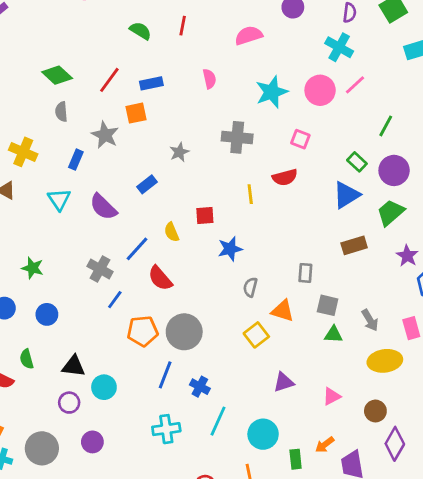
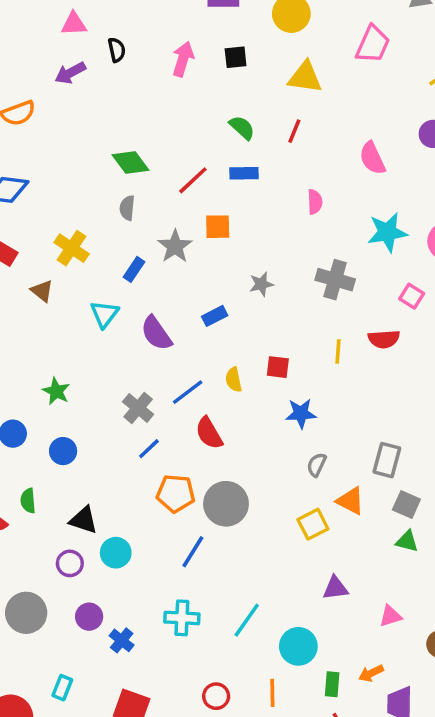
pink semicircle: (249, 35) -> (372, 158), turned -108
blue rectangle: (151, 83) -> (244, 173), moved
gray rectangle: (305, 273) -> (387, 460), size x1.4
blue cross: (200, 387) -> (122, 640), moved

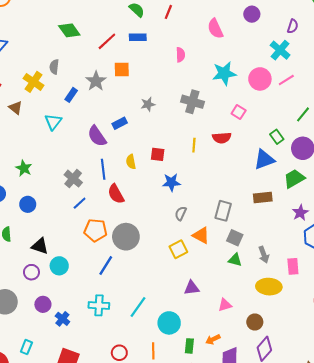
gray semicircle: (127, 208) -> (54, 67), moved
purple semicircle: (156, 333) -> (97, 136), moved
blue line: (188, 392) -> (103, 169), turned -60

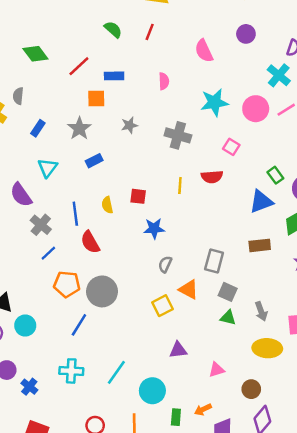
blue rectangle: (138, 37) -> (114, 76), moved
gray star: (96, 81) -> (79, 128), moved
gray star: (148, 104) -> (129, 125), moved
cyan triangle: (53, 122) -> (48, 168), moved
purple semicircle: (97, 136) -> (21, 195), moved

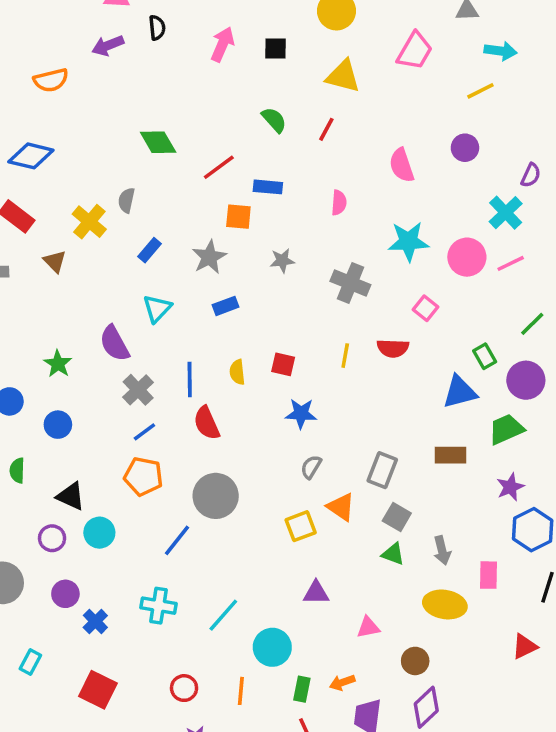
orange pentagon: (67, 284) -> (143, 476), moved

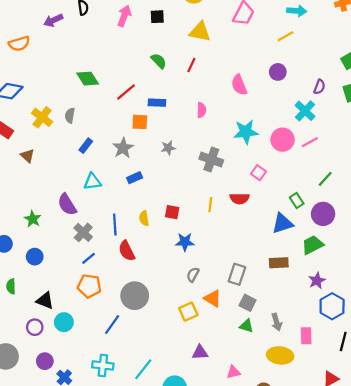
yellow cross: (89, 222) -> (42, 117), moved
cyan triangle: (157, 308) -> (92, 182), turned 42

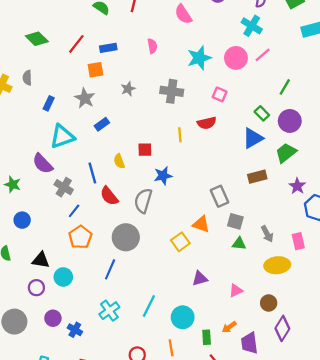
cyan triangle: (92, 182) -> (62, 136), size x1.4
gray rectangle: (237, 274) -> (219, 196), turned -30
gray semicircle: (193, 275) -> (143, 201), moved, size x1.6
orange pentagon: (89, 286) -> (80, 237), turned -30
cyan cross: (103, 365) -> (109, 311), turned -30

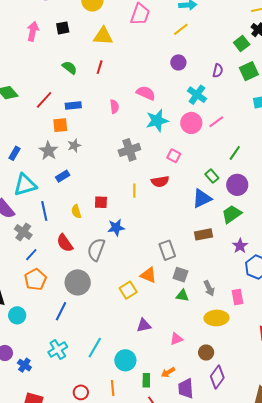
pink semicircle: (183, 14) -> (146, 93), moved, turned 144
cyan cross: (252, 26) -> (197, 95), moved
gray star: (128, 89) -> (74, 145), moved
gray cross: (172, 91) -> (129, 150), turned -30
blue line: (92, 173) -> (44, 211), moved

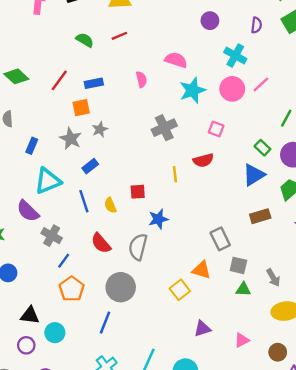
red line: (100, 67) -> (119, 36), turned 56
blue line: (44, 211) -> (84, 201), moved

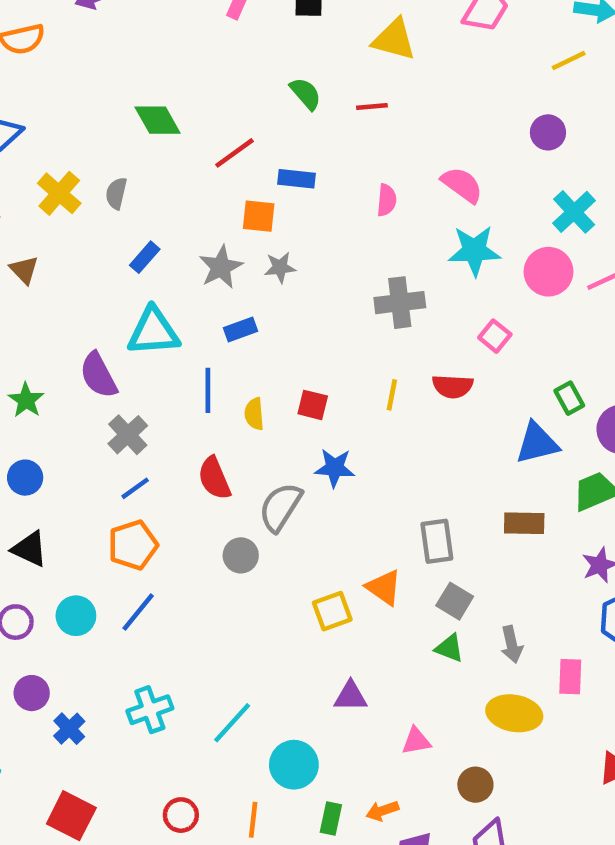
gray circle: (121, 287) -> (241, 555), moved, size x0.6
black triangle: (30, 315) -> (30, 549), moved
blue line: (105, 323) -> (138, 612), moved

